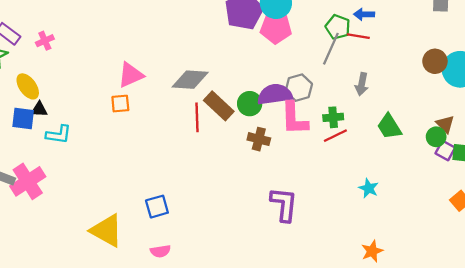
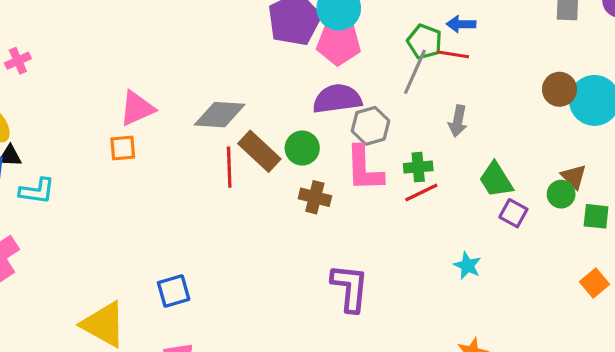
purple semicircle: (275, 94) -> (337, 99), moved
purple square: (445, 151) -> (513, 213), moved

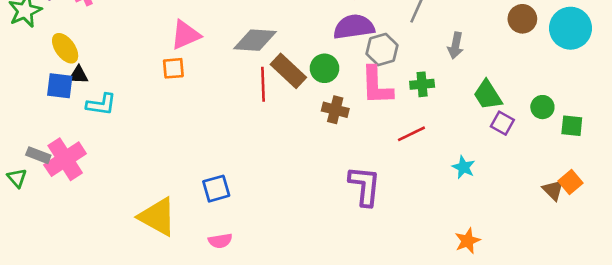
brown circle: (559, 89) -> (522, 19), moved
brown triangle: (574, 177) -> (553, 190), moved
red line: (421, 193) -> (411, 134), moved

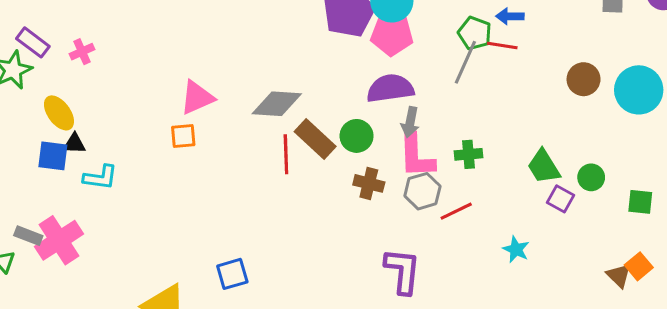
gray arrow: (456, 46) -> (410, 122), moved
gray hexagon: (382, 50) -> (422, 191), moved
green circle: (542, 107) -> (591, 177), moved

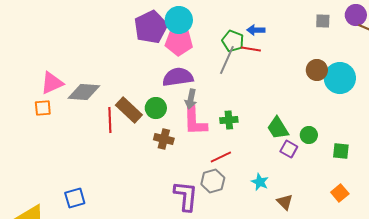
brown circle: (584, 79) -> (317, 70), moved
gray diamond: (277, 104) -> (84, 92), moved
gray hexagon: (422, 191) -> (213, 181), moved
brown triangle: (619, 276) -> (285, 202), moved

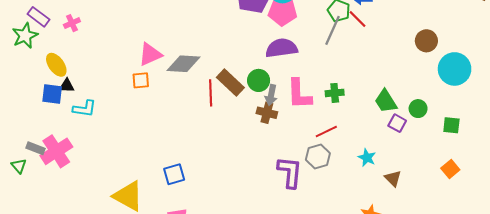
red line: (251, 49) -> (358, 19), turned 36
cyan circle: (340, 78) -> (455, 69), moved
gray arrow: (191, 99) -> (271, 95), moved

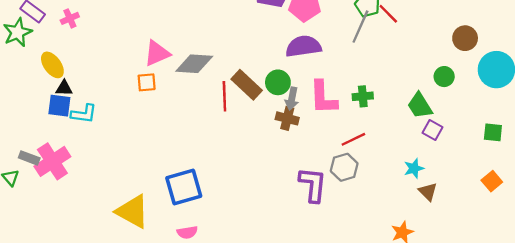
blue square: (52, 94) -> (59, 106), moved
green circle: (418, 109) -> (444, 77), moved
cyan star: (367, 158) -> (414, 168), moved, turned 30
blue square: (174, 174) -> (184, 187), size x1.5

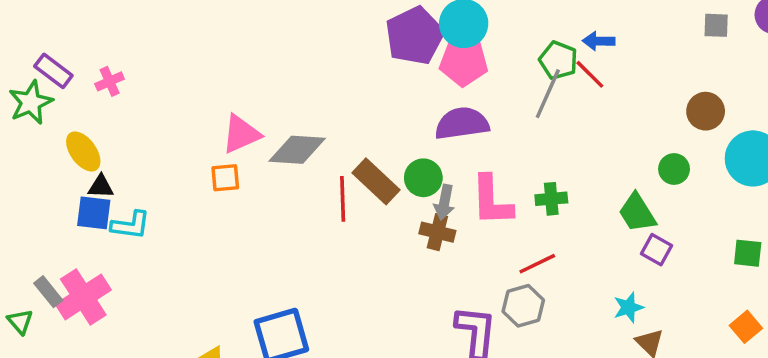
gray rectangle: (29, 158) -> (48, 292), turned 30

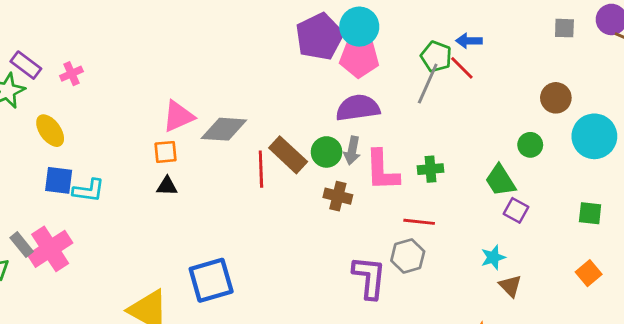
black triangle: (101, 187) -> (167, 186), moved
gray arrow: (444, 202) -> (352, 151), moved
red line: (537, 264) -> (419, 222), turned 32

